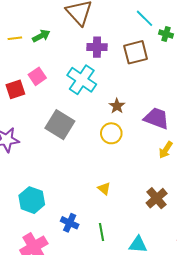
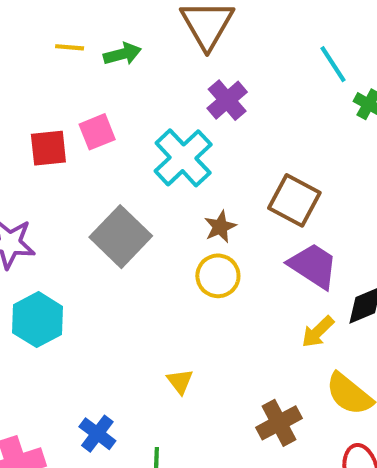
purple cross: (97, 47) -> (227, 100), turned 36
brown square: (136, 52) -> (294, 200), moved, turned 30
brown star: (117, 106) -> (220, 227), moved
cyan hexagon: (32, 200) -> (38, 320), moved

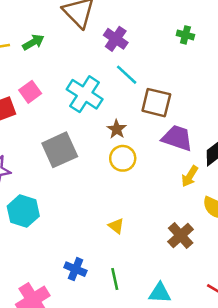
cyan line: (333, 64) -> (127, 75), moved
purple cross: (227, 100) -> (116, 39), moved
gray square: (121, 237) -> (60, 150), turned 36

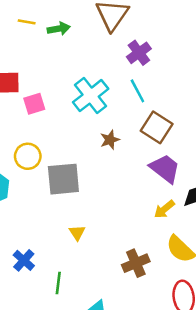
pink square: (30, 92) -> (34, 104), moved
gray square: (60, 150) -> (63, 179), moved
yellow circle: (123, 158) -> (28, 156), moved

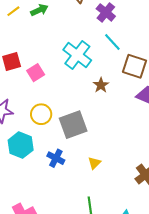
yellow line: (27, 22) -> (13, 11), turned -32
yellow triangle: (77, 233) -> (94, 163), turned 32
blue cross: (24, 260) -> (56, 158), moved

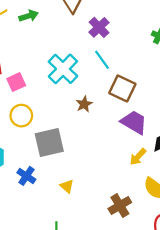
yellow circle: (41, 114) -> (21, 116), moved
yellow triangle: (94, 163) -> (67, 186), turned -40

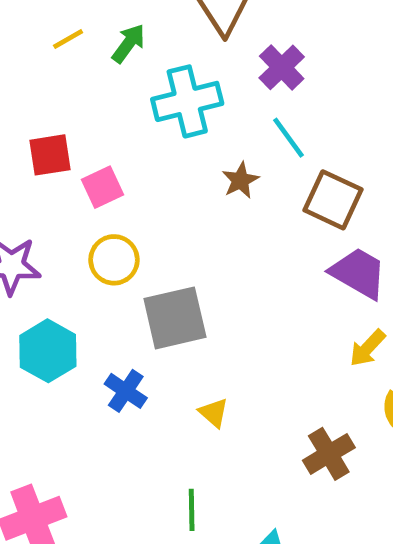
green arrow: (29, 16) -> (129, 43), turned -36
cyan cross: (63, 69) -> (187, 101), moved, turned 32
brown star: (84, 104) -> (240, 180), moved

